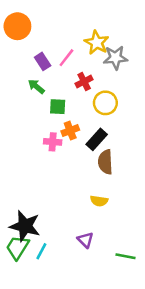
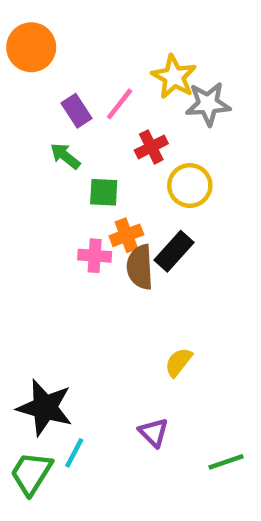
brown semicircle: (105, 162) -> (140, 267), moved
yellow semicircle: (99, 201) -> (178, 362), turned 120
green trapezoid: (17, 247) -> (31, 473), moved
green line: (126, 256) -> (226, 462), turned -30

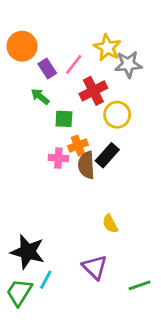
orange circle: (31, 47) -> (22, 46), moved
red cross: (151, 147) -> (93, 91), size x1.4
yellow semicircle: (178, 362) -> (110, 224), turned -66
purple triangle: (154, 432) -> (95, 267), size x1.4

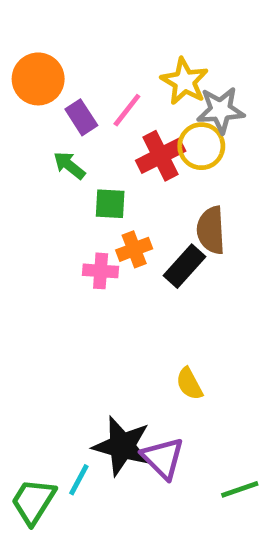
yellow circle: (117, 115) -> (201, 146), moved
brown semicircle: (86, 165) -> (211, 230), moved
black star: (28, 252) -> (122, 446), moved

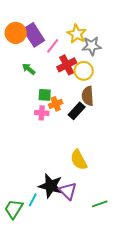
purple rectangle: (81, 117) -> (34, 35), moved, size x1.6
yellow circle: (201, 146) -> (84, 71), moved
green square: (110, 204) -> (45, 95), moved
yellow semicircle: (189, 384) -> (79, 160), size x1.5

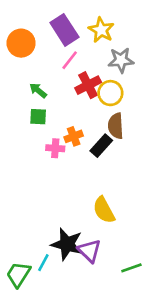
yellow star: (77, 34) -> (101, 30), moved
purple rectangle: (34, 35) -> (64, 30), moved
green square: (45, 95) -> (38, 117), moved

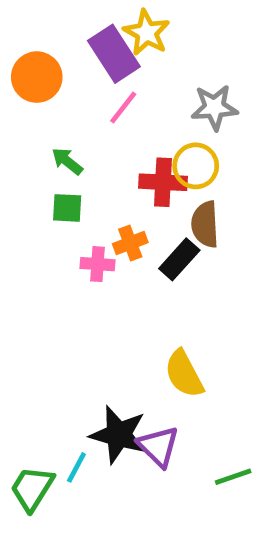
yellow star: (101, 30) -> (147, 33), moved
red cross: (88, 85) -> (163, 182), moved, turned 30

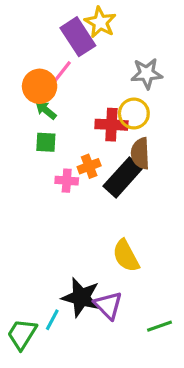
orange circle: (37, 77) -> (40, 86), moved
pink line: (123, 107) -> (62, 72), moved
black rectangle: (179, 259) -> (123, 177), size x1.4

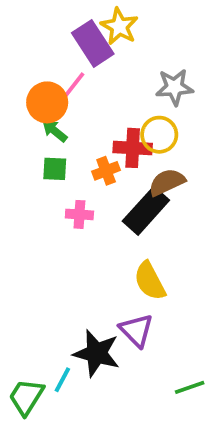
brown semicircle: (140, 153) -> (167, 182), turned 68
orange cross: (89, 166) -> (106, 171), moved
yellow semicircle: (126, 256) -> (150, 281), moved
purple triangle: (108, 305) -> (136, 330), moved

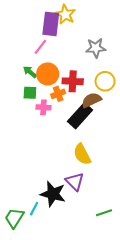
purple rectangle: (93, 43) -> (51, 24), turned 40
orange circle: (47, 102) -> (48, 74), moved
yellow circle: (159, 135) -> (105, 81), moved
pink cross: (79, 214) -> (43, 107), moved

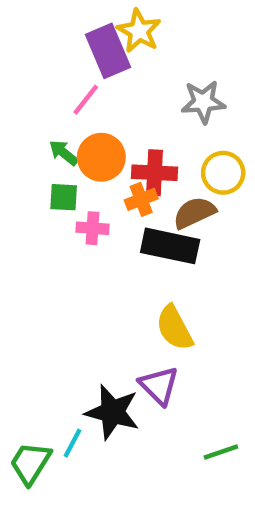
purple rectangle: (51, 24) -> (108, 51), turned -30
orange cross: (58, 94) -> (141, 199), moved
black rectangle: (80, 116) -> (170, 246), turned 60

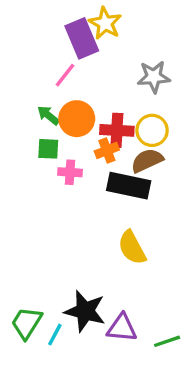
yellow circle: (223, 173) -> (152, 130), moved
purple triangle: (159, 386) -> (122, 328), moved, turned -40
green trapezoid: (30, 463) -> (26, 323), moved

